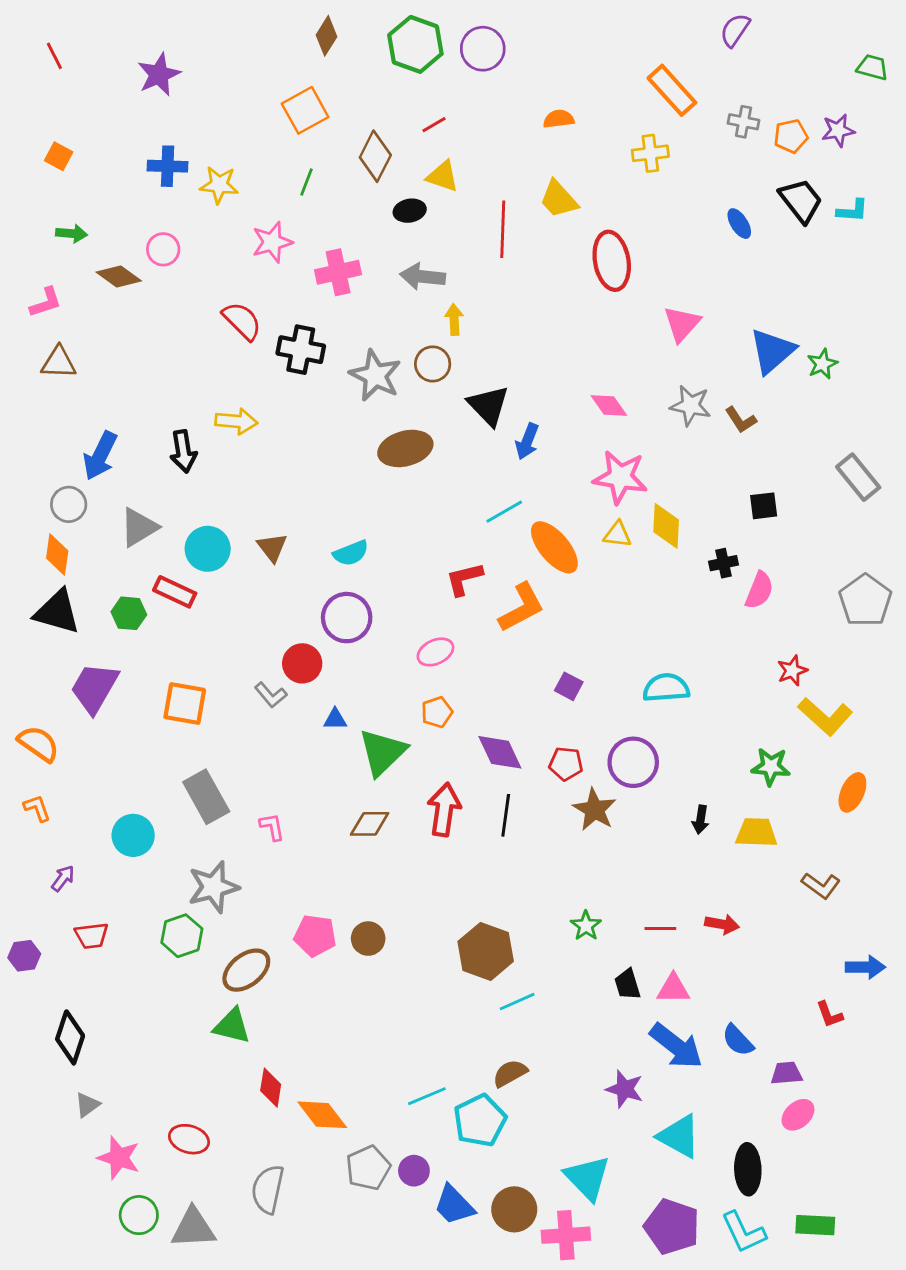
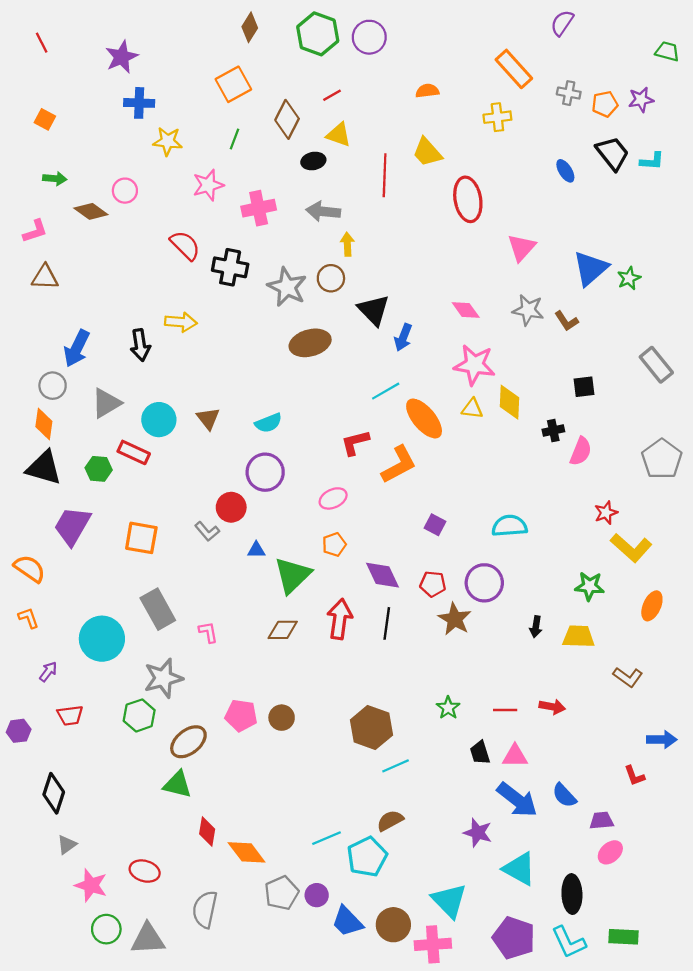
blue cross: (168, 166) -> (139, 103), moved
cyan circle: (133, 835) -> (102, 639), size x1.4

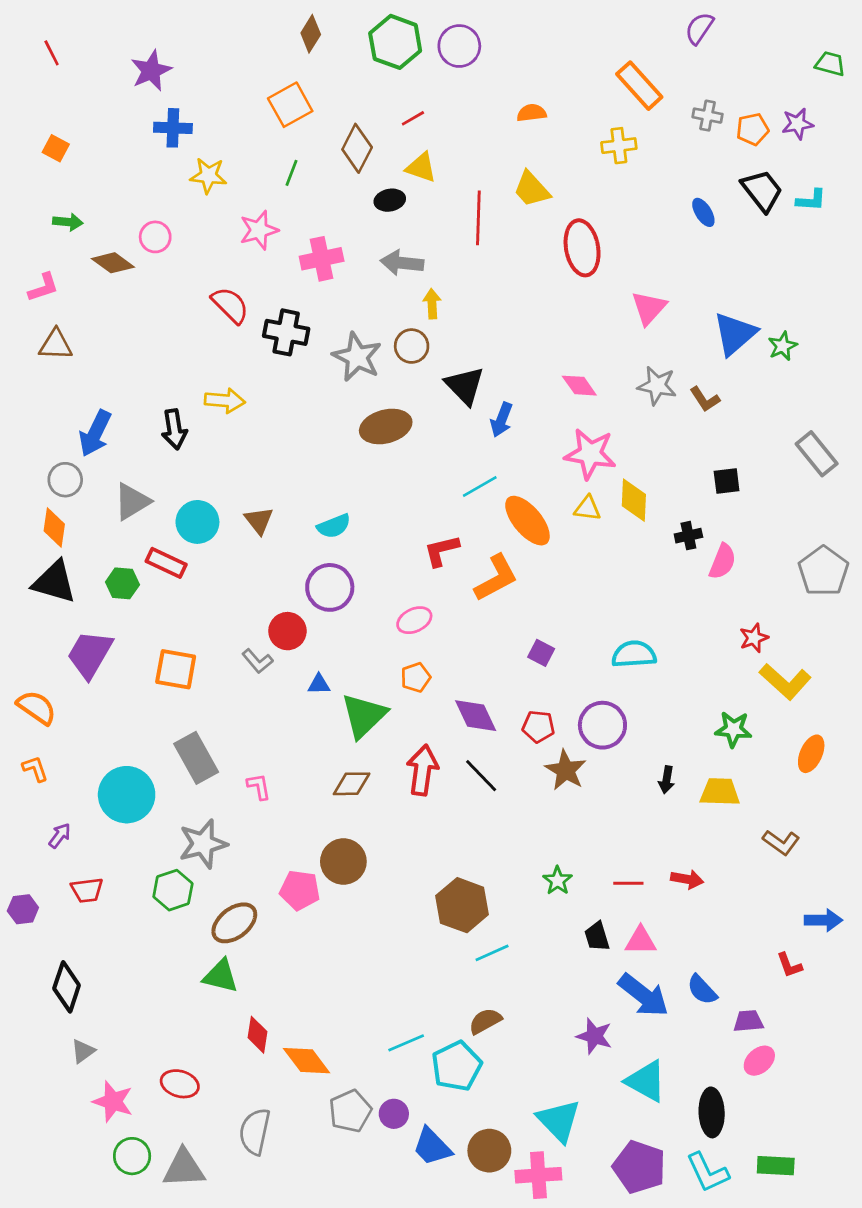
black line: (387, 623) -> (481, 776), turned -52
brown circle: (282, 718) -> (343, 862), moved, size x1.4

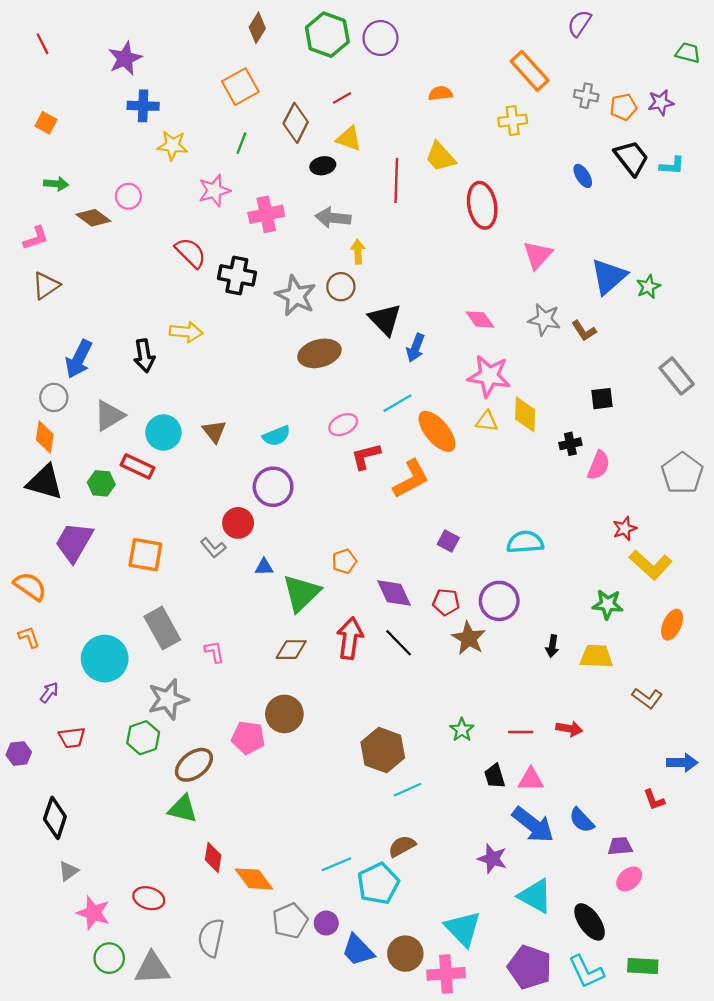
brown triangle: (56, 345) -> (46, 286), turned -36
pink ellipse: (414, 620) -> (343, 425), moved
black ellipse: (712, 1112) -> (590, 922), turned -33

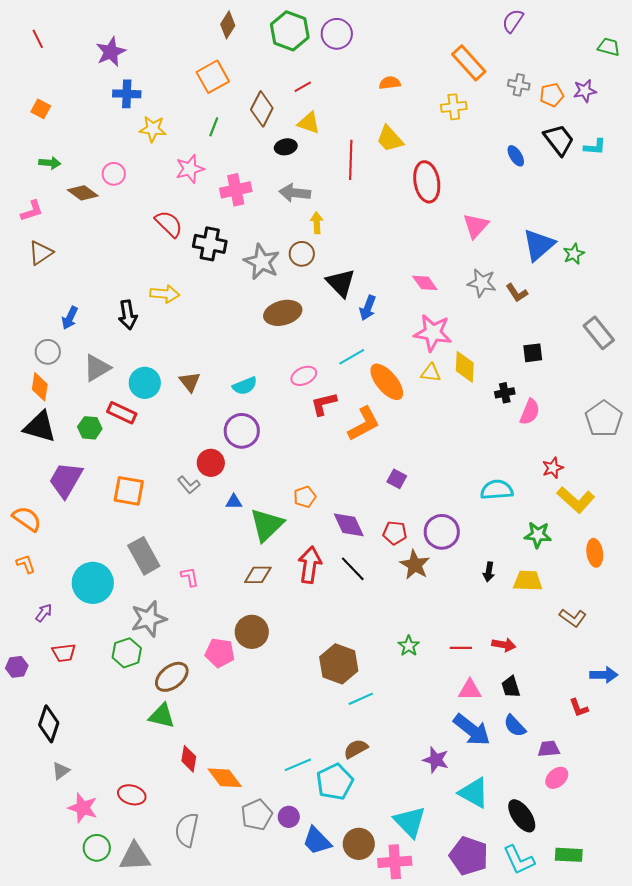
blue arrow: (79, 359) -> (70, 318), size x0.7
cyan semicircle: (525, 542) -> (497, 490), moved
orange ellipse: (672, 625) -> (595, 553), turned -32
black trapezoid: (495, 776) -> (511, 687), moved

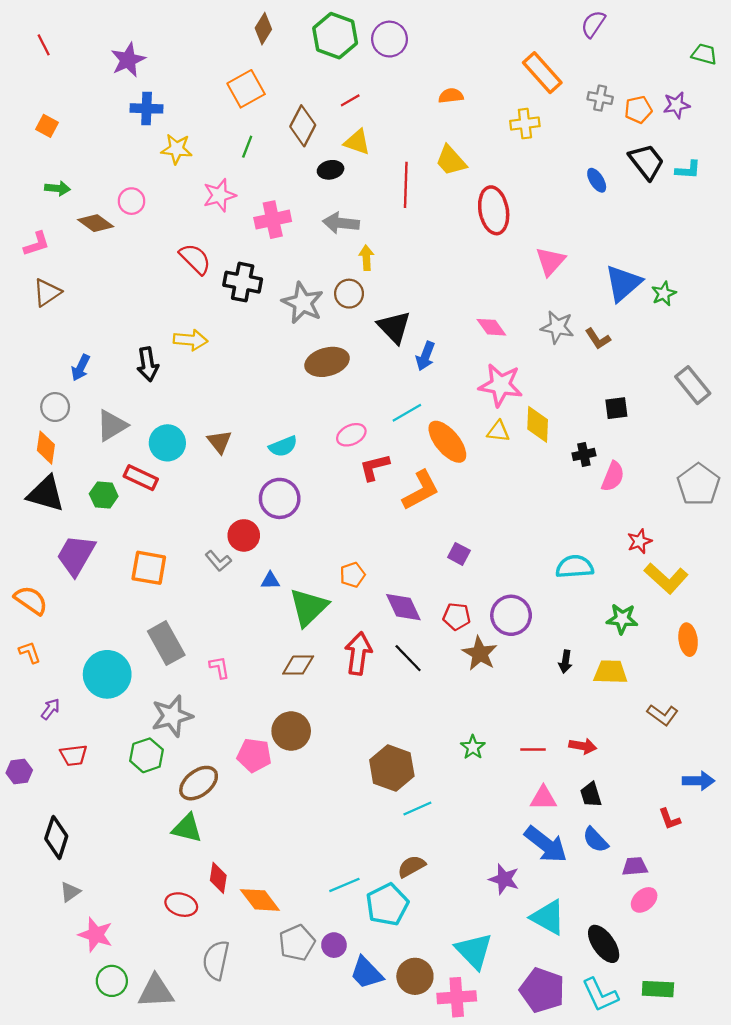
red ellipse: (132, 795) -> (181, 905), moved

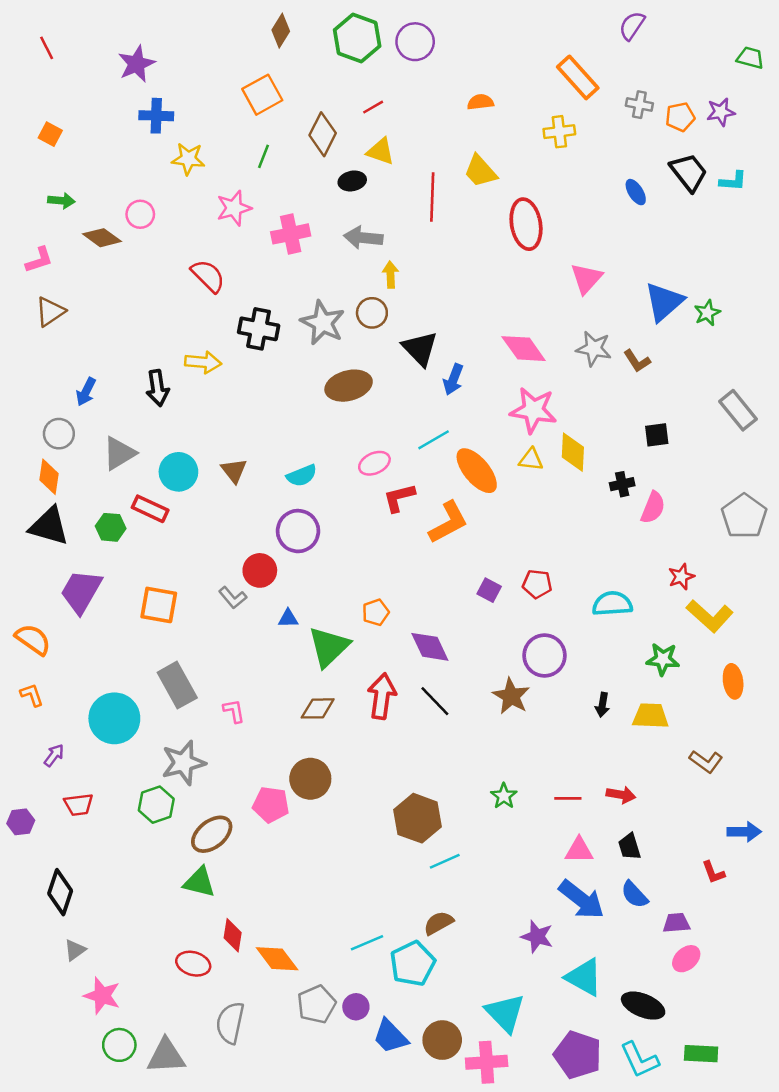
black cross: (243, 282) -> (259, 329), moved
pink diamond: (491, 327) -> (524, 349), size x1.4
red pentagon: (457, 616) -> (537, 584), moved
black ellipse: (604, 944) -> (643, 1006), turned -33

